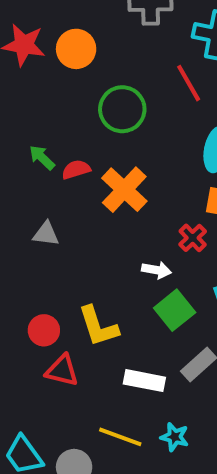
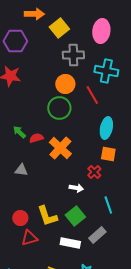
orange circle: (76, 49) -> (65, 84), moved
green square: (175, 310) -> (75, 216), moved
red triangle: (62, 371) -> (29, 238), turned -30

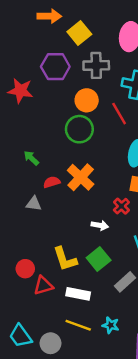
purple hexagon: (15, 41) -> (55, 67), moved
red semicircle: (36, 138) -> (52, 182), moved
red circle: (20, 218) -> (25, 269), moved
white rectangle: (70, 243) -> (78, 294), moved

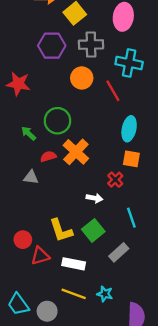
red star: (20, 91) -> (18, 84), moved
green circle: (79, 129) -> (57, 121), moved

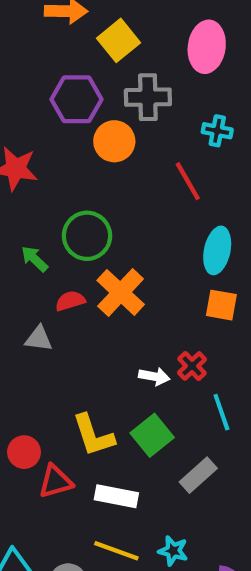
cyan cross: (129, 63) -> (217, 131), size x0.6
orange circle: (82, 78) -> (114, 141), moved
red cross: (115, 180) -> (192, 366), moved

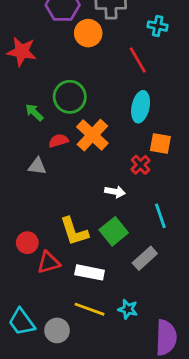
cyan ellipse: (217, 250) -> (141, 107), moved
red cross: (192, 366) -> (141, 165), moved

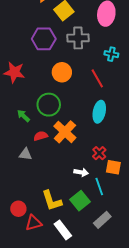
orange circle: (88, 33) -> (62, 72), moved
orange square: (160, 144) -> (113, 167), moved
cyan line: (160, 216) -> (99, 186), moved
white rectangle: (90, 272) -> (63, 230), turned 42

